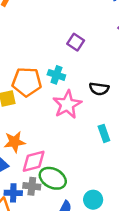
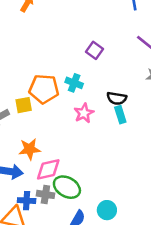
pink star: (67, 105) -> (84, 113), size x0.7
cyan rectangle: (104, 133) -> (120, 115), moved

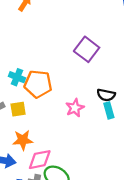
purple square: (94, 50) -> (87, 49), size x1.5
cyan cross: (74, 83) -> (17, 77), moved
yellow square: (24, 105) -> (18, 109), moved

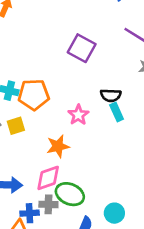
orange star: (23, 140) -> (58, 146), moved

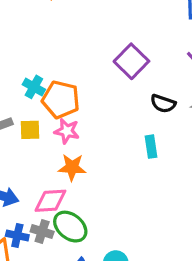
black semicircle: (111, 95) -> (163, 104), moved
pink star: (78, 115) -> (67, 131), moved, turned 30

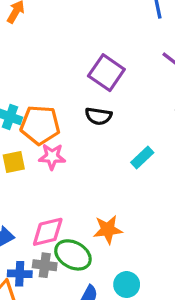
black semicircle: (163, 104) -> (98, 116), moved
cyan rectangle: (151, 147) -> (142, 157), turned 65
orange star: (72, 167) -> (108, 230), moved

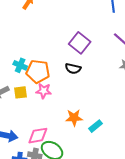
cyan rectangle: (142, 157) -> (96, 126), moved
orange star: (108, 230) -> (74, 118), moved

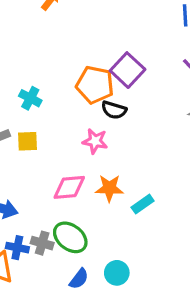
orange pentagon: (38, 71) -> (95, 85), moved
pink star: (44, 91) -> (95, 141), moved
pink diamond: (38, 136) -> (69, 187), moved

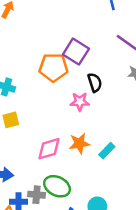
black semicircle: (114, 110) -> (95, 82), moved, turned -114
pink star: (95, 141) -> (80, 102), moved

